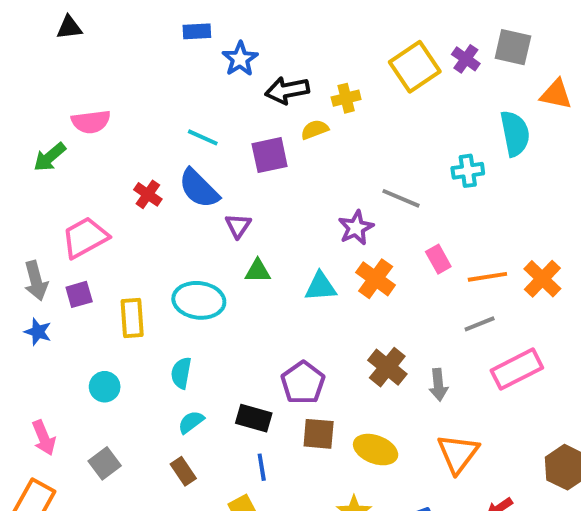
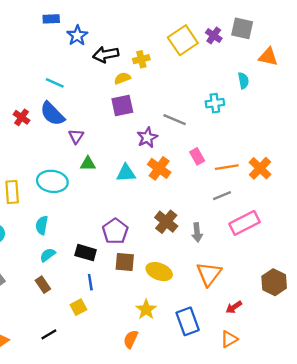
cyan semicircle: (515, 133) -> (243, 81), size x0.6
purple square: (270, 155) -> (122, 105), moved

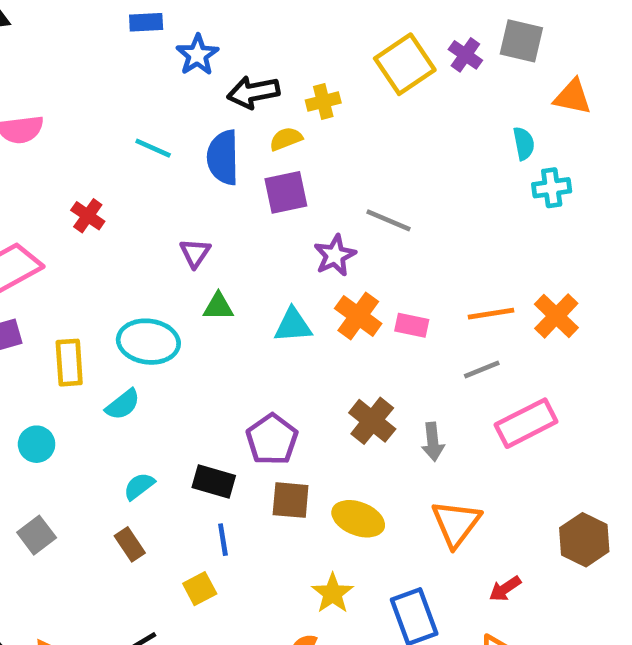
cyan cross: (215, 103) -> (552, 188), moved
blue semicircle: (52, 114) -> (223, 157), moved, turned 44
pink rectangle: (197, 156) -> (412, 325), moved, turned -49
cyan semicircle: (42, 225) -> (123, 405), moved, turned -138

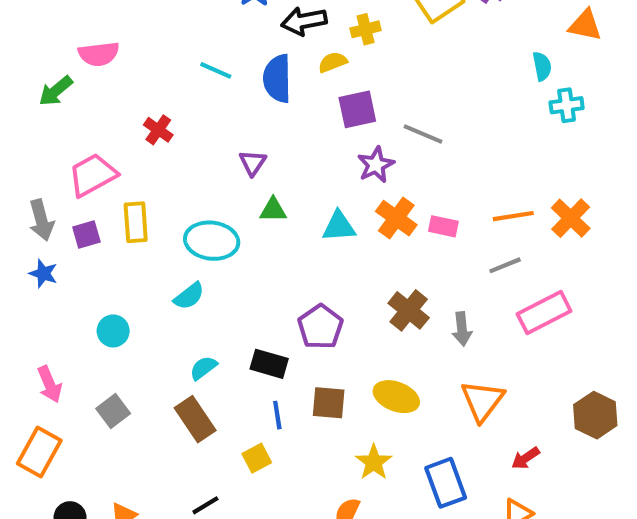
purple square: (286, 192) -> (357, 109), moved
yellow rectangle: (69, 363) -> (136, 222), moved
brown square: (291, 500) -> (329, 403), moved
brown rectangle: (130, 544) -> (195, 419), size x1.5

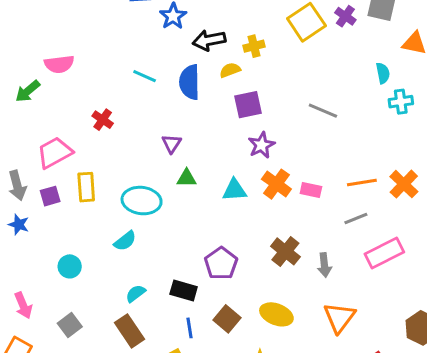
gray line: (423, 134) -> (323, 111), moved
brown square: (329, 403) -> (227, 319), turned 35

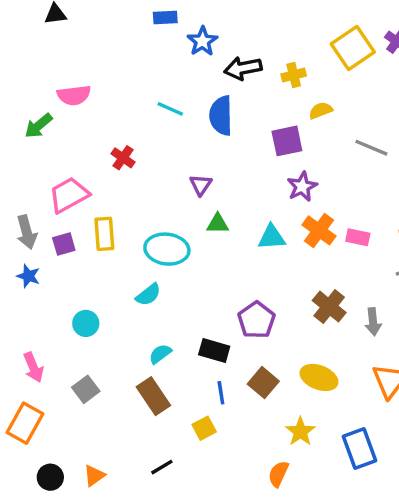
yellow semicircle: (230, 70) -> (321, 110), moved

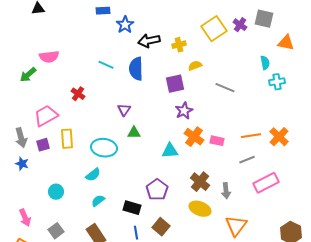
cyan triangle: (272, 237) -> (170, 151), moved
cyan semicircle: (160, 354) -> (98, 201), moved
yellow ellipse: (319, 377) -> (200, 209), moved

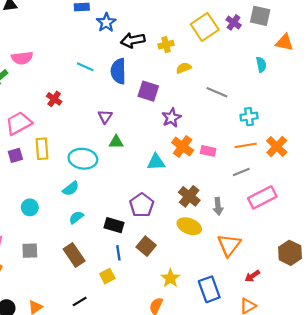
cyan cross: (277, 82) -> (249, 117), moved
purple square: (175, 84) -> (148, 91), moved, turned 30
gray square: (56, 231) -> (30, 251), turned 35

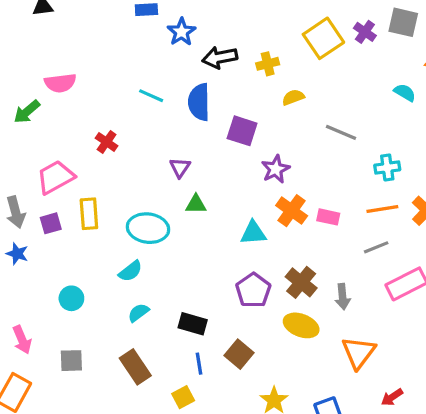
cyan semicircle: (261, 65) -> (405, 93), turned -48
purple pentagon: (142, 205) -> (253, 290), moved

